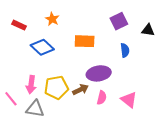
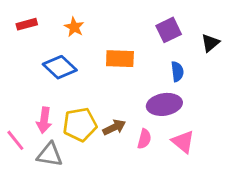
red rectangle: (19, 25) -> (27, 24), moved, turned -40
black triangle: (148, 30) -> (210, 43), turned -48
purple ellipse: (99, 73) -> (164, 104), moved

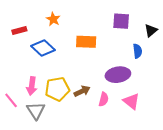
red rectangle: (27, 24) -> (19, 30), moved
purple square: (169, 30) -> (121, 21), turned 30
blue semicircle: (177, 71) -> (137, 51), moved
gray triangle: (50, 155) -> (36, 111), turned 48

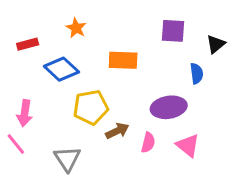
pink arrow: (32, 86) -> (25, 113), moved
yellow pentagon: (57, 89) -> (91, 107), moved
gray triangle: (36, 111) -> (67, 159), moved

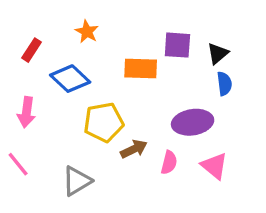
purple square: (173, 31) -> (177, 45), moved
red rectangle: (28, 44) -> (31, 50), turned -42
black triangle: (216, 44) -> (218, 53), moved
pink arrow: (25, 113) -> (26, 112), moved
gray triangle: (67, 159) -> (77, 181), turned 32

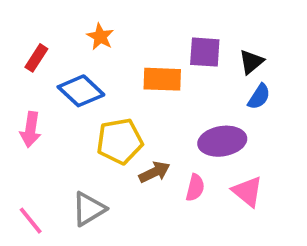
blue semicircle: (224, 84) -> (259, 97), turned 40
pink line: (18, 164) -> (31, 221), moved

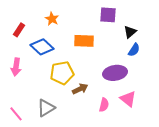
purple square: (205, 52) -> (108, 15), moved
pink semicircle: (195, 188) -> (104, 105), moved

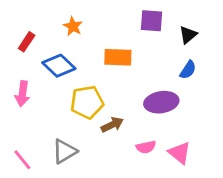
black triangle: (130, 32) -> (188, 35), moved
pink triangle: (128, 99) -> (180, 153), moved
pink semicircle: (104, 105) -> (146, 147), turned 64

